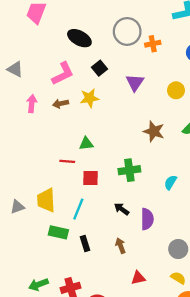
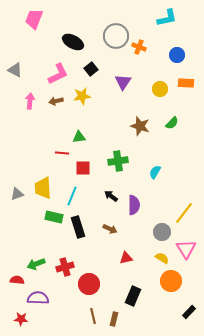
orange cross: (153, 44) -> (139, 47), turned 32
black rectangle: (85, 243) -> (78, 227), size x1.5
brown arrow: (121, 246) -> (110, 229), turned 136

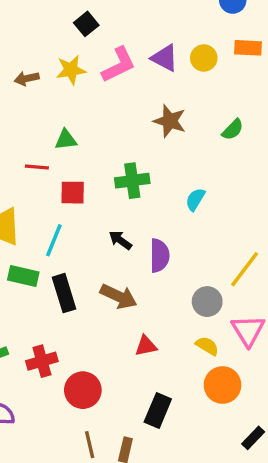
pink L-shape: (58, 74) -> (119, 65), moved
purple triangle: (123, 82) -> (165, 58), moved, turned -36
green semicircle: (172, 123) -> (233, 130), moved
brown arrow: (110, 229) -> (119, 296), size x1.5

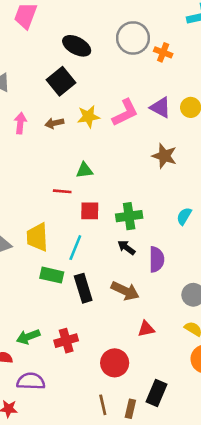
black square: (86, 24) -> (61, 81), moved, size x1.5
green cross: (132, 181) -> (129, 216), moved
red circle: (83, 390) -> (115, 363), moved
black rectangle: (158, 411) -> (157, 393), moved

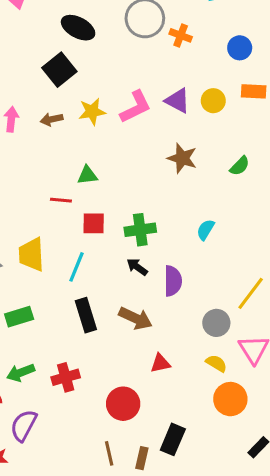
green rectangle: (52, 275) -> (19, 317), moved, turned -30
purple semicircle: (31, 381) -> (24, 425), turned -64

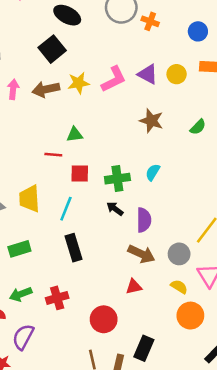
brown arrow: (52, 119) -> (46, 89), size x1.5
cyan semicircle: (205, 230) -> (153, 172), moved
brown arrow: (136, 318) -> (141, 254), moved

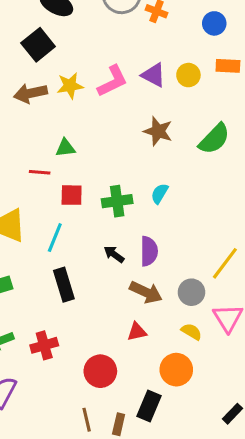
green semicircle: (198, 127) -> (214, 139), size x1.6
black arrow: (115, 209) -> (114, 254), moved
orange circle: (190, 316) -> (176, 370), moved

